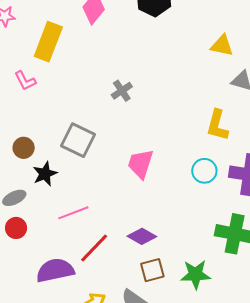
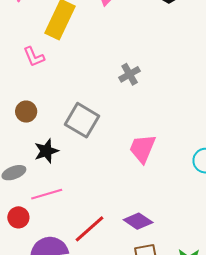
brown circle: (24, 148) -> (26, 112), moved
pink line: (73, 213) -> (47, 194), moved
red circle: (16, 228) -> (18, 217), moved

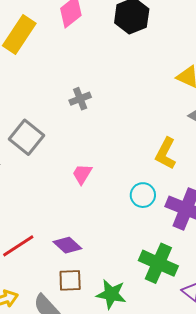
pink trapezoid: (142, 148) -> (82, 174), size x0.7

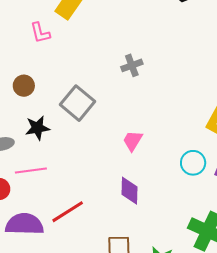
purple diamond: (67, 245) -> (130, 191), moved, turned 48

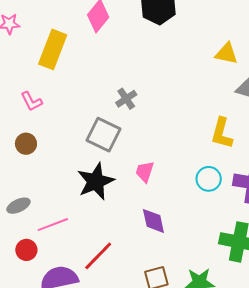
pink L-shape: (40, 33) -> (32, 101), moved
gray square: (78, 103) -> (104, 135), moved
black star: (37, 128) -> (96, 181), moved, size x1.5

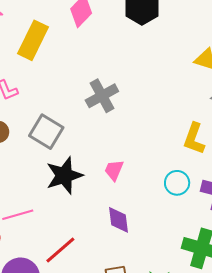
gray cross: (126, 99) -> (102, 96), size x1.5
gray square: (104, 135) -> (46, 132), moved

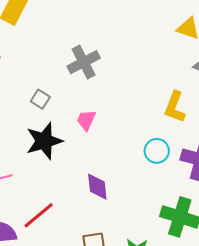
gray square: (46, 132) -> (40, 99), moved, size x0.6
pink trapezoid: (114, 170) -> (86, 120), moved

